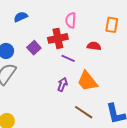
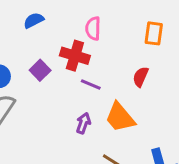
blue semicircle: (21, 17) -> (34, 20), moved
red cross: (58, 38) -> (75, 56), turned 30
red semicircle: (94, 46) -> (141, 77), moved, turned -72

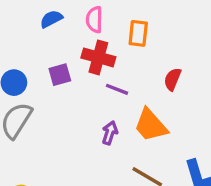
pink semicircle: (93, 28) -> (94, 20), moved
orange rectangle: (154, 33) -> (138, 33), moved
purple square: (40, 70) -> (60, 75), turned 30

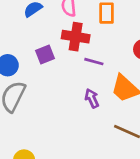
purple arrow: (110, 133) -> (92, 98), turned -36

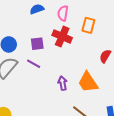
purple line: (94, 62) -> (34, 64), moved

